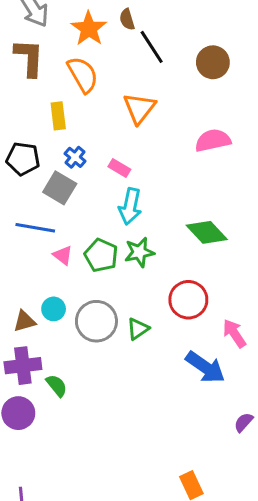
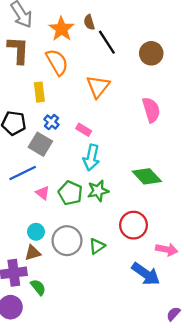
pink semicircle: (213, 140) -> (151, 110), turned 85
blue line: (35, 228) -> (23, 173), turned -36
brown triangle: (24, 321) -> (33, 253), moved
pink arrow: (234, 333) -> (167, 250), turned 135

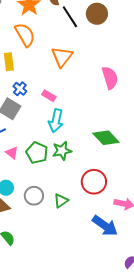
brown circle: (151, 53) -> (97, 14), moved
gray circle: (67, 241) -> (34, 196), size x0.7

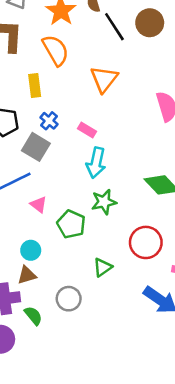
green pentagon: (37, 153) -> (71, 224), moved
gray circle: (34, 196) -> (69, 299), moved

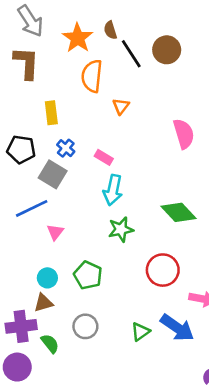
orange semicircle: (56, 50) -> (92, 76), moved, turned -144
orange triangle: (104, 79) -> (121, 106), size x0.6
pink triangle: (39, 205) -> (55, 232), turned 30
green pentagon: (71, 224) -> (88, 275), moved
green triangle: (103, 267) -> (140, 332), moved

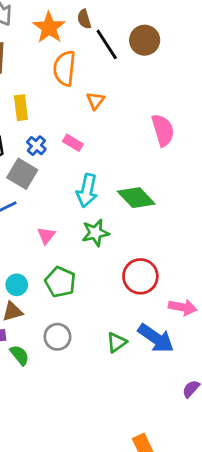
pink rectangle: (104, 157) -> (73, 143), moved
green diamond: (178, 212) -> (136, 198), moved
pink triangle: (55, 232) -> (46, 236), moved

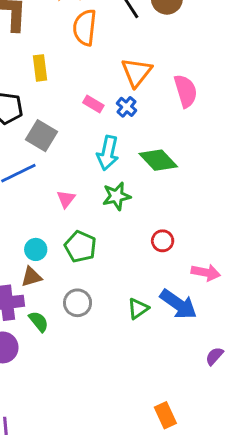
orange triangle: (95, 101) -> (137, 72), moved, size x1.6
blue cross: (36, 146) -> (127, 107), moved
red circle: (140, 276) -> (163, 241), size x0.6

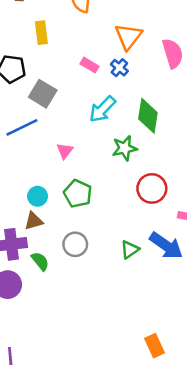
cyan arrow: (108, 153) -> (102, 109), turned 32
green diamond: (158, 160) -> (148, 116), turned 52
green star: (116, 196) -> (125, 148), moved
red circle: (163, 241) -> (152, 188), size x1.5

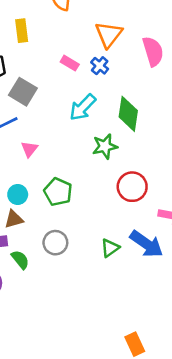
pink triangle: (65, 151) -> (29, 149), moved

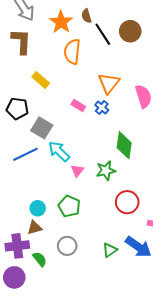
yellow rectangle: (22, 31) -> (41, 80), turned -42
cyan arrow: (83, 107) -> (59, 151), moved, turned 90
pink triangle: (29, 149) -> (77, 171), moved

